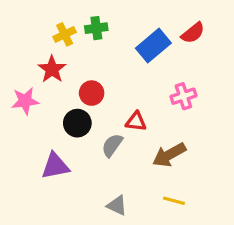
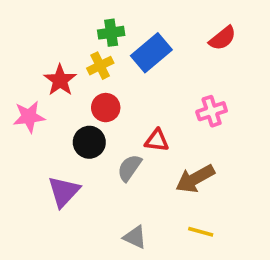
yellow cross: (65, 34) -> (100, 66), moved
blue rectangle: (153, 46) -> (151, 53), moved
purple triangle: (55, 166) -> (64, 192), turned -36

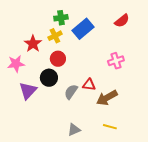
red triangle: (157, 140) -> (89, 85), moved
purple triangle: (64, 192) -> (28, 91), moved
gray triangle: (135, 237) -> (74, 130), turned -48

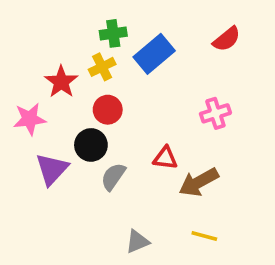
gray semicircle: (71, 92) -> (113, 177), moved

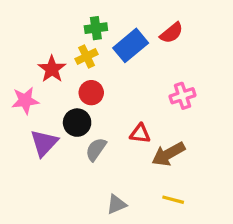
red semicircle: (227, 39) -> (171, 33), moved

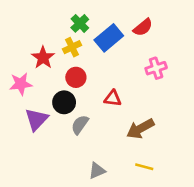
green cross: (96, 28) -> (80, 23), turned -36
pink cross: (183, 96) -> (156, 68), moved
red triangle: (140, 134) -> (113, 98), moved

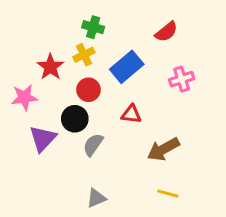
green cross: (80, 23) -> (93, 27), turned -30
blue rectangle: (109, 38) -> (127, 67), moved
gray triangle: (97, 171) -> (96, 198), moved

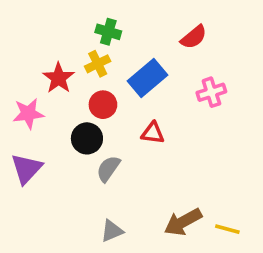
purple triangle: (43, 139) -> (27, 169), moved
brown arrow: (163, 149) -> (183, 222), moved
yellow line: (168, 194) -> (227, 229), moved

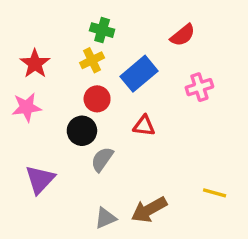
red star: (59, 78) -> (35, 64), moved
purple triangle: (27, 169) -> (40, 179), moved
brown arrow: (183, 222) -> (149, 210), moved
yellow line: (227, 229) -> (215, 193), moved

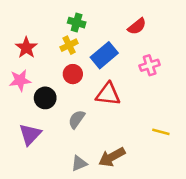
red triangle: (144, 126) -> (108, 94), size x1.5
black circle: (82, 131) -> (45, 98), moved
yellow line: (215, 193) -> (161, 132), moved

